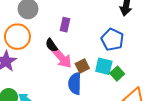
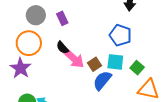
purple rectangle: (65, 25) -> (62, 18), moved, turned -32
green square: (117, 74) -> (137, 68), moved
blue semicircle: (75, 84) -> (102, 80), moved, turned 45

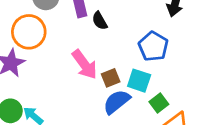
black semicircle: (62, 48) -> (100, 21), moved
green square: (137, 68) -> (159, 103), moved

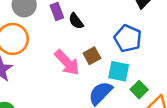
brown square: (111, 78) -> (92, 56), moved

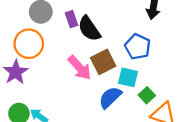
black semicircle: (76, 21) -> (89, 29), size x1.6
brown square: (92, 56) -> (103, 62), size x1.5

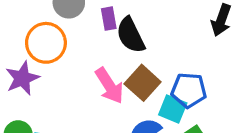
blue pentagon: (138, 47) -> (189, 90), moved, turned -30
brown square: (103, 62) -> (143, 83), turned -30

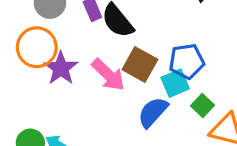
purple star: (22, 78) -> (61, 68), moved
cyan square: (173, 109) -> (175, 83), turned -32

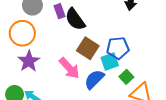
purple star: (61, 68) -> (29, 61), moved
pink arrow: (108, 75) -> (69, 68), moved

